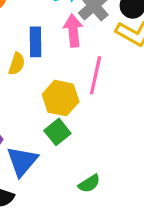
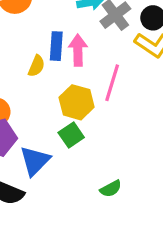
pink arrow: (73, 31) -> (78, 50), moved
green semicircle: (89, 184) -> (111, 189), moved

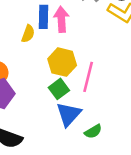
pink line: (112, 83) -> (88, 77), moved
blue triangle: (35, 161) -> (69, 114), moved

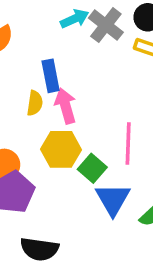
pink arrow: (61, 19) -> (66, 106), moved
yellow hexagon: (62, 62) -> (61, 149), moved

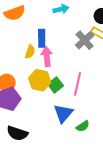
gray cross: (106, 25) -> (85, 40), moved
green square: (92, 168) -> (56, 85), moved

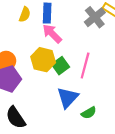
yellow semicircle: (30, 52) -> (25, 14), moved
pink arrow: (47, 57) -> (52, 34), turned -42
black semicircle: (17, 133) -> (16, 118), turned 35

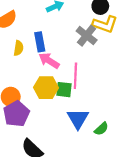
green square: (60, 66) -> (64, 90), turned -35
pink line: (85, 66) -> (75, 76), moved

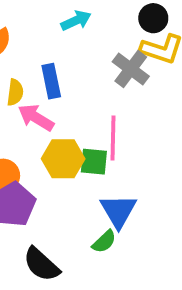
pink arrow: (49, 61) -> (36, 118), moved
green semicircle: (101, 129) -> (104, 242), moved

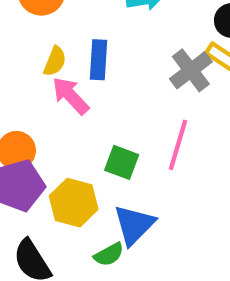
pink line: (113, 138) -> (178, 145), moved
yellow hexagon: (63, 159) -> (74, 203), moved

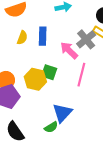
pink arrow: (70, 96) -> (69, 50), moved
green square: (122, 162) -> (49, 72), moved
yellow hexagon: (74, 203) -> (35, 79), moved

